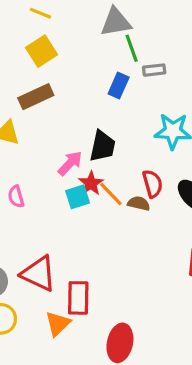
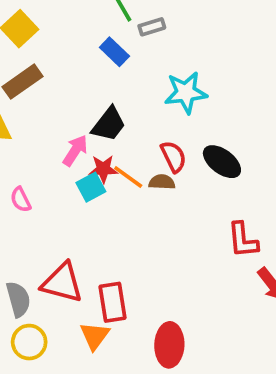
blue rectangle: (119, 85) -> (114, 52), turned -60
black trapezoid: (103, 146) -> (109, 124), turned 36
red star: (91, 183) -> (103, 169), turned -30

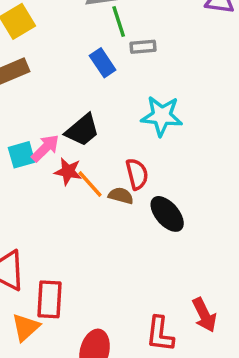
black ellipse: (222, 162) -> (167, 214), moved
cyan square: (91, 187) -> (22, 155), moved
red L-shape: (243, 240) -> (160, 334), moved

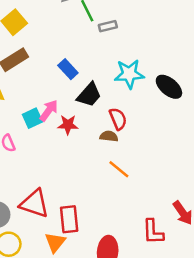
blue rectangle: (103, 63) -> (68, 69), moved
black trapezoid: (82, 130) -> (89, 95), moved
orange line: (90, 184) -> (119, 169), moved
black ellipse: (167, 214) -> (169, 87), moved

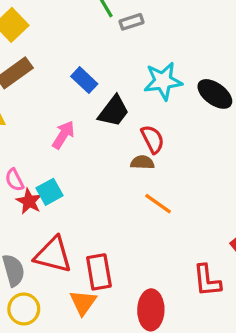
cyan square: (32, 118) -> (49, 192), moved
red star: (68, 125) -> (29, 201), moved, turned 30

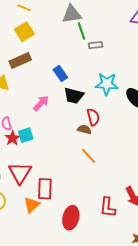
black trapezoid: (114, 111) -> (74, 96), turned 55
red triangle: (53, 255) -> (20, 173), turned 35

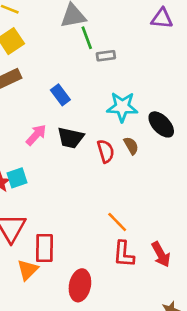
black trapezoid: (74, 96) -> (70, 138), moved
brown semicircle: (84, 129) -> (131, 146), moved, turned 48
orange line: (88, 156) -> (117, 222), moved
red L-shape: (108, 207) -> (124, 254), moved

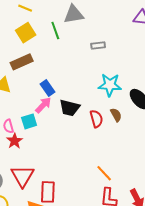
green line: (87, 38) -> (55, 30), moved
blue rectangle: (60, 95) -> (47, 88), moved
cyan square: (17, 178) -> (29, 121), moved

